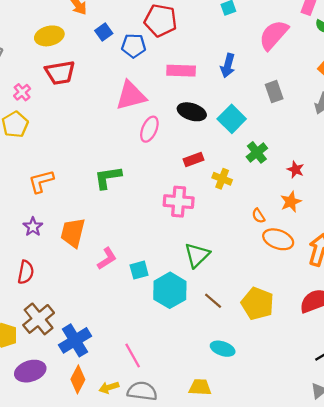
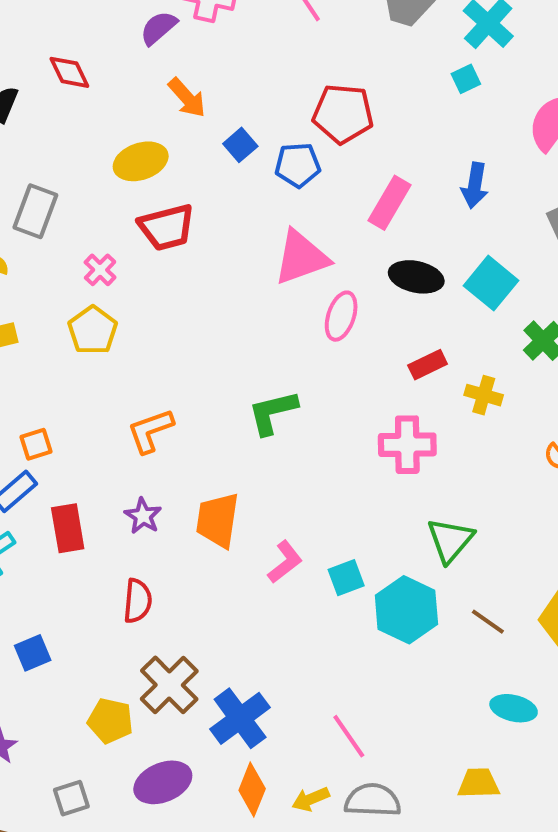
pink rectangle: (181, 71) -> (389, 203), turned -56

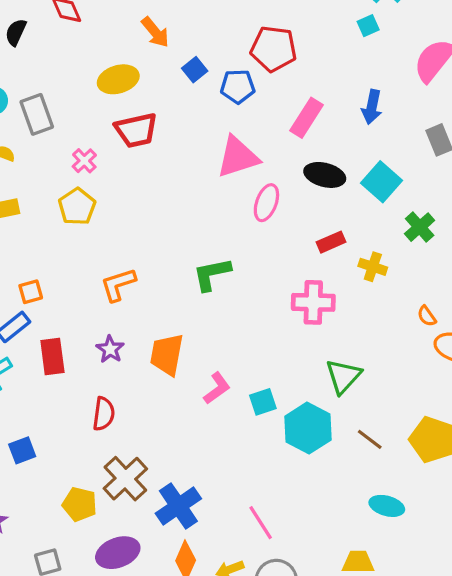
gray rectangle: (35, 211) -> (37, 114), turned -42

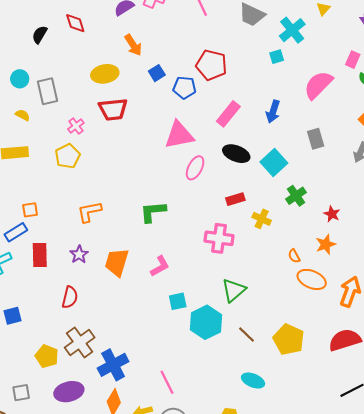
pink L-shape: (217, 388) -> (160, 266), moved

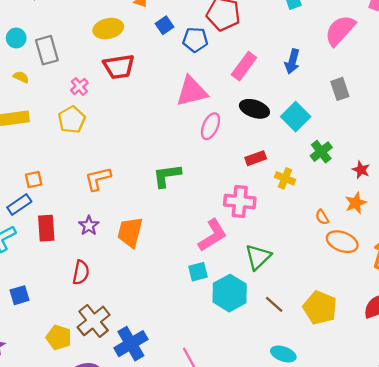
pink L-shape: (160, 266) -> (213, 235), moved, size x1.4

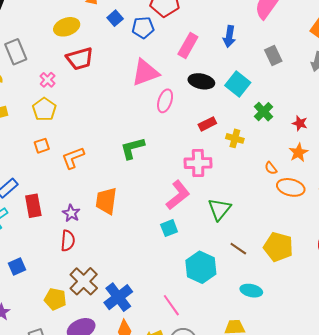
orange square: (34, 180) -> (42, 146), moved
purple star: (89, 226) -> (71, 213), moved
cyan hexagon: (230, 293) -> (201, 267), moved

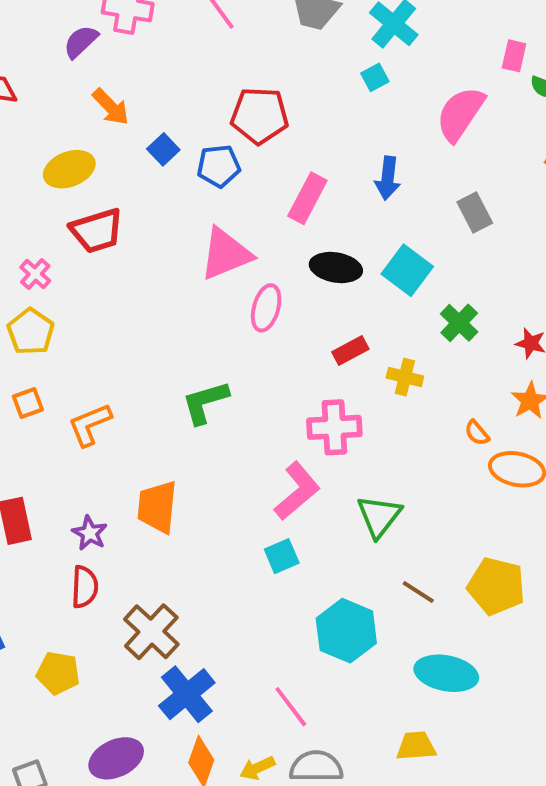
brown cross: (84, 281) -> (151, 632), moved
cyan ellipse: (251, 291) -> (446, 673), size x1.4
yellow pentagon: (55, 299) -> (58, 673), moved

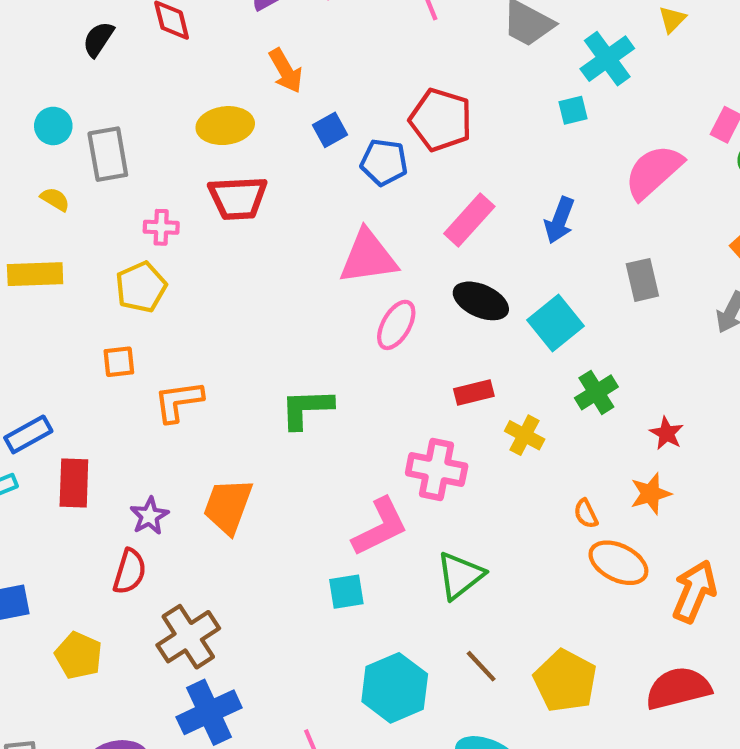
pink cross: (35, 274) -> (161, 227), turned 36

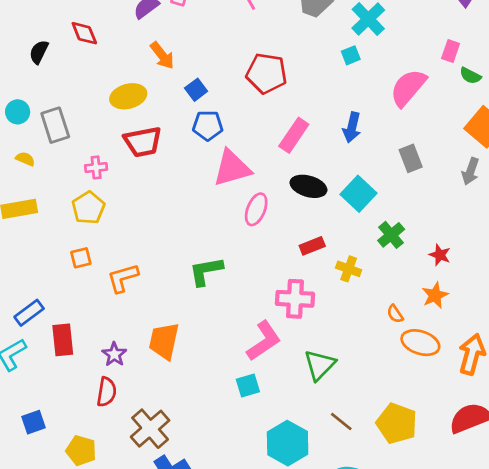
blue pentagon: (384, 162) -> (208, 126), moved

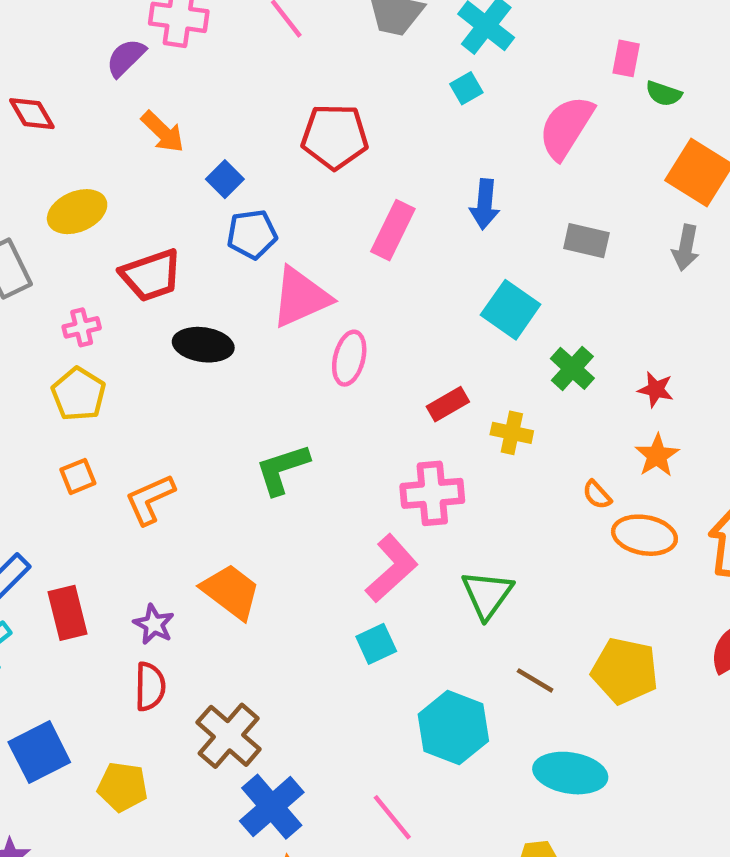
yellow ellipse: (128, 96) -> (77, 212), moved
gray rectangle: (411, 158) -> (586, 241), turned -48
black ellipse: (308, 186) -> (203, 345), moved
orange trapezoid: (164, 341) -> (231, 592), turned 123
blue square: (34, 422) -> (39, 752), size x1.5

